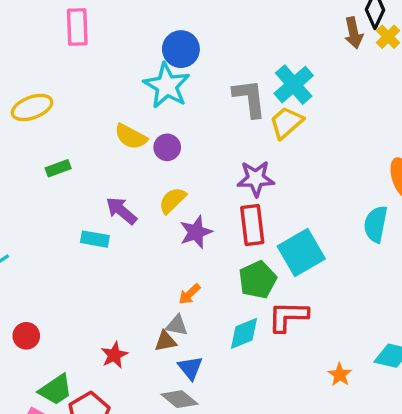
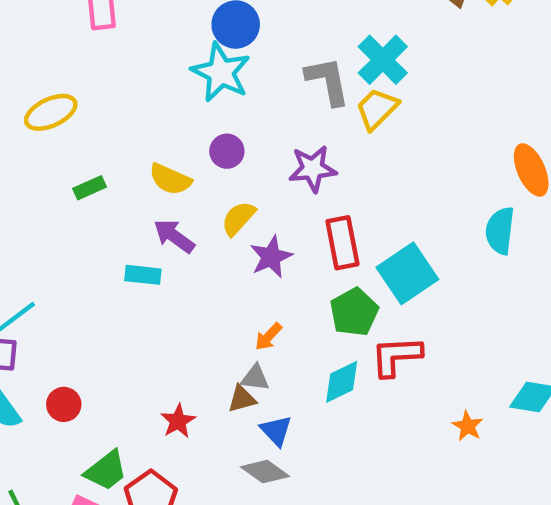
yellow semicircle: (131, 137) -> (170, 179), moved
purple star: (256, 179) -> (313, 169), moved

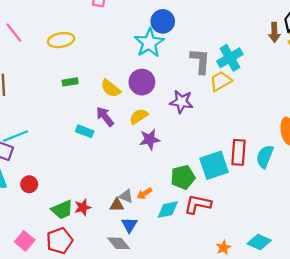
purple circle: (227, 151) -> (142, 82), size x1.5
red rectangle: (342, 243) -> (238, 152), moved
orange arrow: (268, 337) -> (144, 194), moved
green trapezoid: (106, 471) -> (62, 210), moved

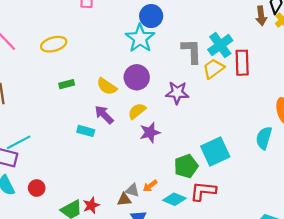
red rectangle: (238, 152) -> (242, 63), moved
cyan diamond: (168, 210) -> (174, 199), turned 40

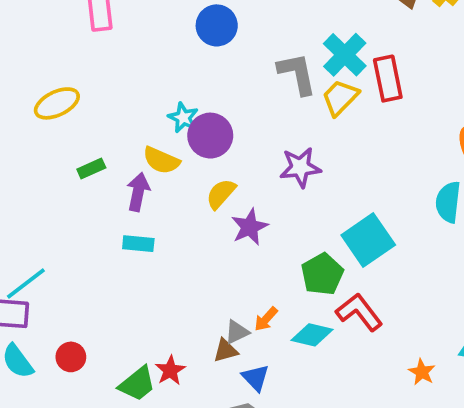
cyan star: (140, 38) -> (183, 118), moved, size x0.6
purple star: (177, 93) -> (300, 167), moved
purple arrow: (104, 115) -> (138, 192), moved, turned 66
gray triangle: (132, 190) -> (237, 332), turned -32
red L-shape: (203, 191) -> (359, 312), turned 56

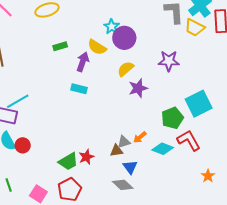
yellow trapezoid: (340, 97) -> (195, 28), turned -115
red circle: (71, 357) -> (23, 145), moved
orange star: (422, 372) -> (208, 176), moved

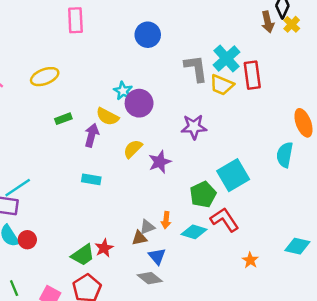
yellow semicircle: (126, 69) -> (133, 149), moved
cyan rectangle: (79, 89) -> (91, 179), moved
orange arrow: (140, 137) -> (166, 220), turned -40

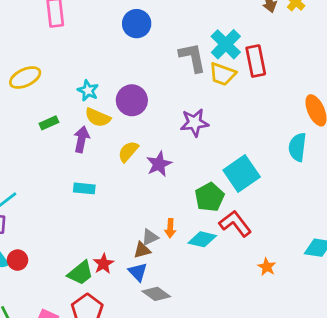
cyan star: (123, 91) -> (88, 90), moved
blue triangle: (157, 256) -> (138, 272), moved

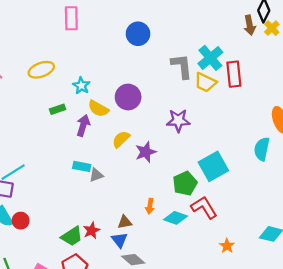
cyan star: (88, 90) -> (81, 86), moved
gray triangle: (150, 237) -> (96, 175), moved

